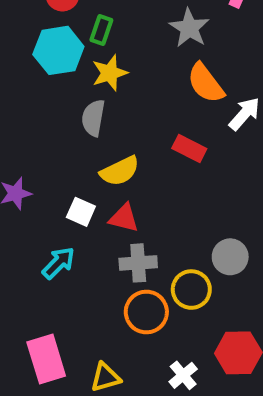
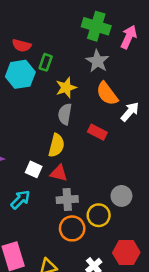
yellow star: (110, 73) -> (66, 88), moved
gray semicircle: (93, 118) -> (65, 114), moved
yellow semicircle: (120, 171) -> (56, 145), turned -50

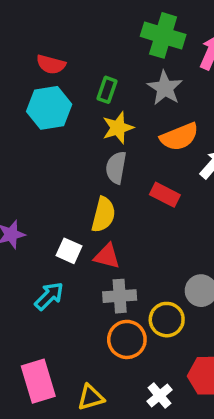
green rectangle: (46, 62) -> (107, 90), moved
orange semicircle: (107, 94) -> (179, 137), turned -75

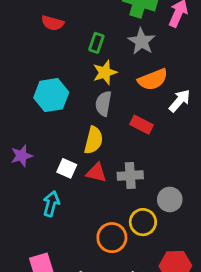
cyan hexagon: (49, 108) -> (51, 95), moved
cyan arrow: (49, 296) -> (51, 204), turned -30
gray cross: (120, 296) -> (130, 175), moved

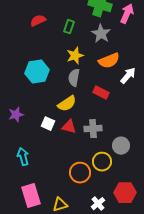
red semicircle: (53, 23) -> (38, 21), turned 140
green rectangle: (96, 43) -> (69, 27), moved
yellow semicircle: (94, 140) -> (67, 104), turned 42
cyan arrow: (51, 204) -> (23, 157), moved, turned -30

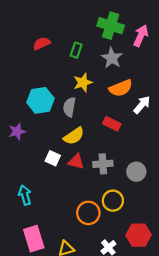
gray semicircle: (74, 78) -> (69, 107), moved
purple star: (16, 115) -> (17, 132), moved
gray circle: (121, 146) -> (136, 172), moved

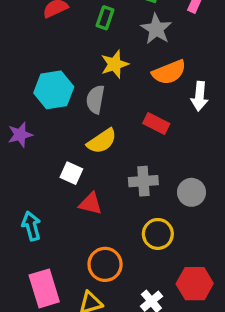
white arrow: (142, 105) -> (199, 96), turned 144
red triangle: (76, 162) -> (91, 204), moved
orange circle: (88, 213) -> (105, 264), moved

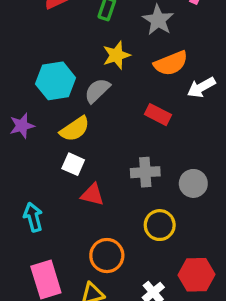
white arrow: (199, 96) -> (201, 87), turned 56
gray semicircle: (95, 99) -> (97, 91), turned 36
yellow semicircle: (102, 141) -> (75, 129), moved

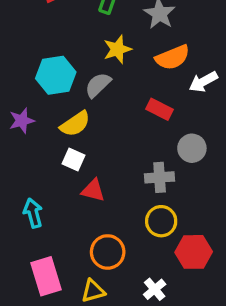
gray cross: (145, 172) -> (160, 177), moved
gray circle: (193, 183) -> (192, 148), moved
red hexagon: (197, 275) -> (194, 252), moved

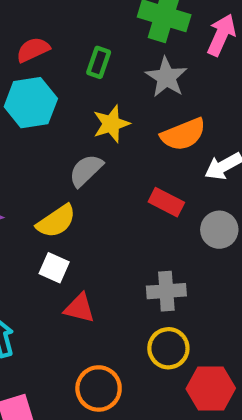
cyan hexagon: (56, 75) -> (31, 103), moved
gray circle: (192, 148) -> (219, 230), moved

